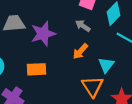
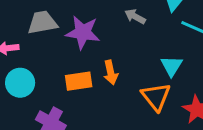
purple star: (43, 34) -> (83, 32), turned 30
orange arrow: (80, 51) -> (111, 72), moved, turned -49

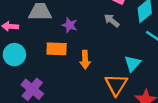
purple star: (83, 32) -> (70, 25), size x0.6
orange rectangle: (79, 81) -> (57, 49), moved

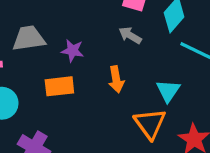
orange arrow: (85, 60) -> (116, 79), moved

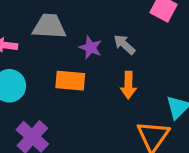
gray arrow: (130, 35) -> (124, 44), moved

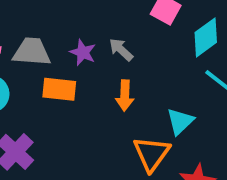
gray trapezoid: (49, 26) -> (32, 52), moved

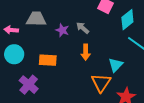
gray trapezoid: (32, 52) -> (36, 19), moved
orange rectangle: (59, 89) -> (48, 60), moved

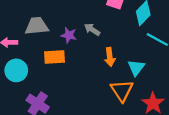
orange arrow: (86, 52) -> (110, 57), moved
orange rectangle: (48, 60) -> (54, 57), moved

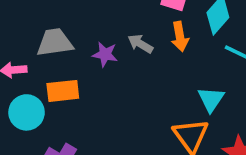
orange rectangle: (54, 57) -> (63, 91), moved
orange arrow: (110, 57) -> (180, 37), moved

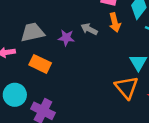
orange rectangle: (63, 91) -> (40, 64), turned 36
cyan circle: (27, 112) -> (15, 95), moved

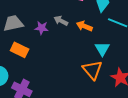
orange arrow: (115, 23) -> (84, 26), moved, turned 126

